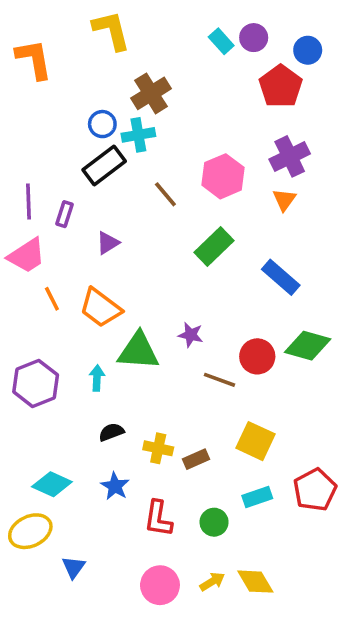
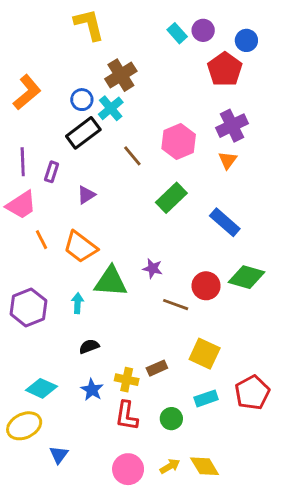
orange L-shape: (34, 59) -> (27, 92), moved, turned 60
cyan cross: (138, 135) -> (111, 108), turned -30
yellow cross: (158, 448) -> (127, 380), moved

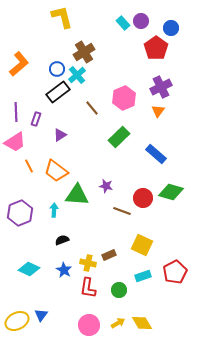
yellow ellipse: (24, 426) -> (17, 321), moved

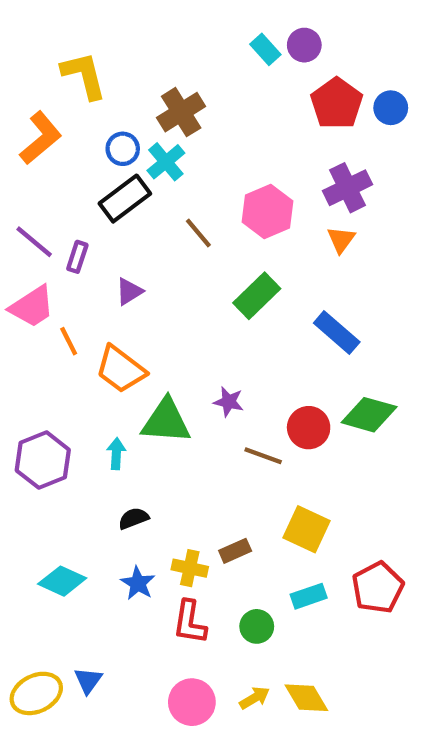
yellow L-shape: (62, 17) -> (84, 75), moved
blue circle: (171, 28) -> (391, 108), moved
purple line: (16, 112) -> (34, 242), turned -48
orange line: (29, 166) -> (69, 341), moved

